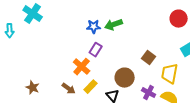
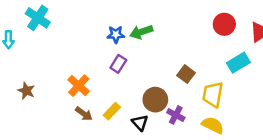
orange cross: (82, 67) -> (79, 86), moved
brown star: (33, 88) -> (26, 91), moved
purple cross: (149, 93) -> (176, 115), moved

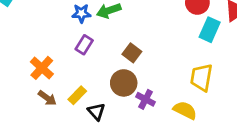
cyan rectangle: (238, 63) -> (210, 30), moved, turned -35
brown square: (186, 74) -> (132, 53), moved
yellow trapezoid: (213, 95) -> (201, 77), moved
black triangle: (140, 123) -> (96, 112), moved

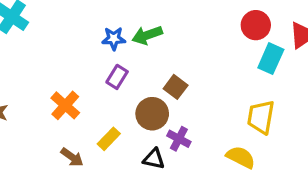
brown circle: (124, 83) -> (152, 114), moved
brown arrow: (47, 98) -> (72, 157), moved
purple cross: (146, 99) -> (179, 139), moved
black triangle: (96, 112) -> (154, 159), moved, turned -36

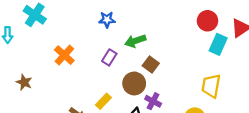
green arrow: (147, 35) -> (135, 41), moved
blue star: (114, 39) -> (107, 20), moved
orange cross: (65, 105) -> (64, 55), moved

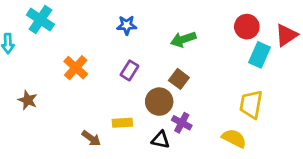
green arrow: (135, 41) -> (183, 39), moved
yellow rectangle: (103, 101) -> (122, 123), turned 42

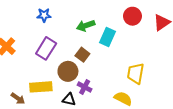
cyan rectangle: (260, 55) -> (107, 37), moved
purple rectangle: (129, 70) -> (46, 48), size x1.5
yellow rectangle: (122, 123) -> (41, 87), size x1.5

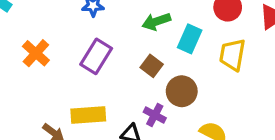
brown circle: (68, 71) -> (182, 91), moved
yellow trapezoid: (136, 73) -> (232, 55), moved

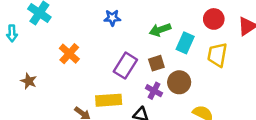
purple rectangle: (96, 56) -> (125, 66), moved
brown square: (152, 66) -> (156, 63), turned 35
purple cross: (155, 115) -> (154, 91), moved

